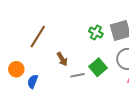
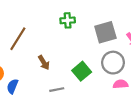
green cross: (96, 33) -> (68, 20), moved, turned -32
gray line: (78, 75) -> (57, 90), moved

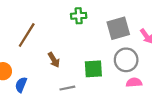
green square: (82, 71) -> (93, 69), turned 36

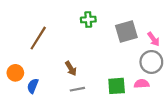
brown arrow: (54, 60) -> (71, 68), moved
gray circle: (126, 60) -> (151, 62), moved
green square: (93, 69) -> (117, 86), moved

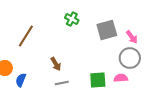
green cross: (88, 20) -> (72, 19), turned 32

